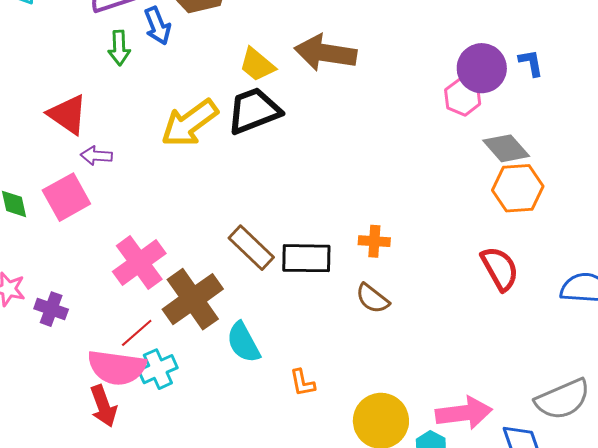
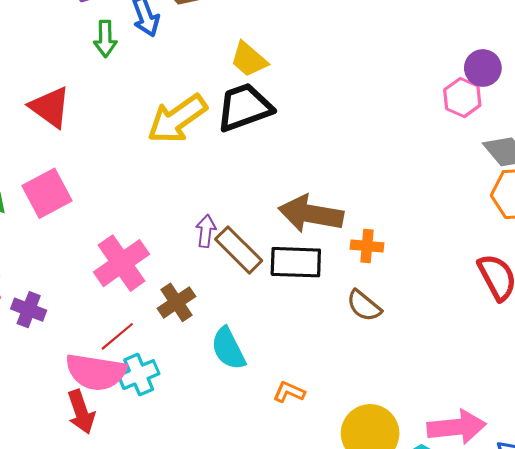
brown arrow: (325, 53) -> (311, 214), moved
purple circle: (482, 68) -> (483, 68), size x0.7
purple arrow: (96, 156) -> (206, 231), moved, turned 92
brown cross: (193, 299) -> (177, 302), size x0.6
orange L-shape: (302, 383) -> (289, 392), turned 124

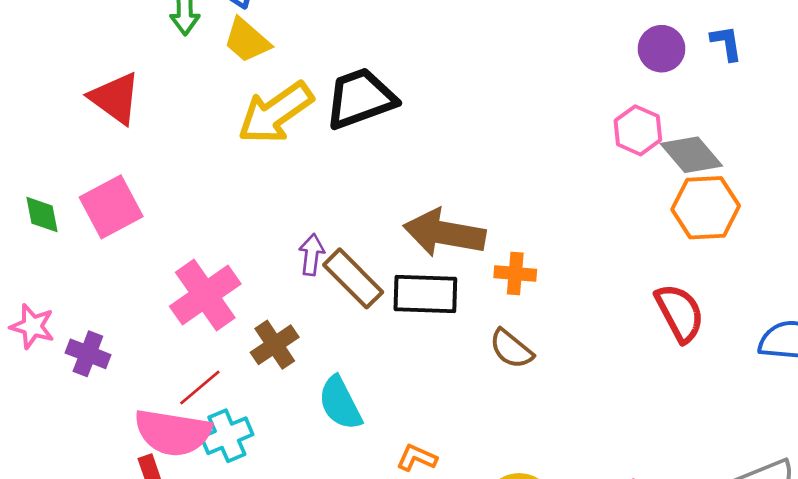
yellow trapezoid: (249, 59) -> (247, 40), moved
pink hexagon: (462, 97) -> (638, 130), moved

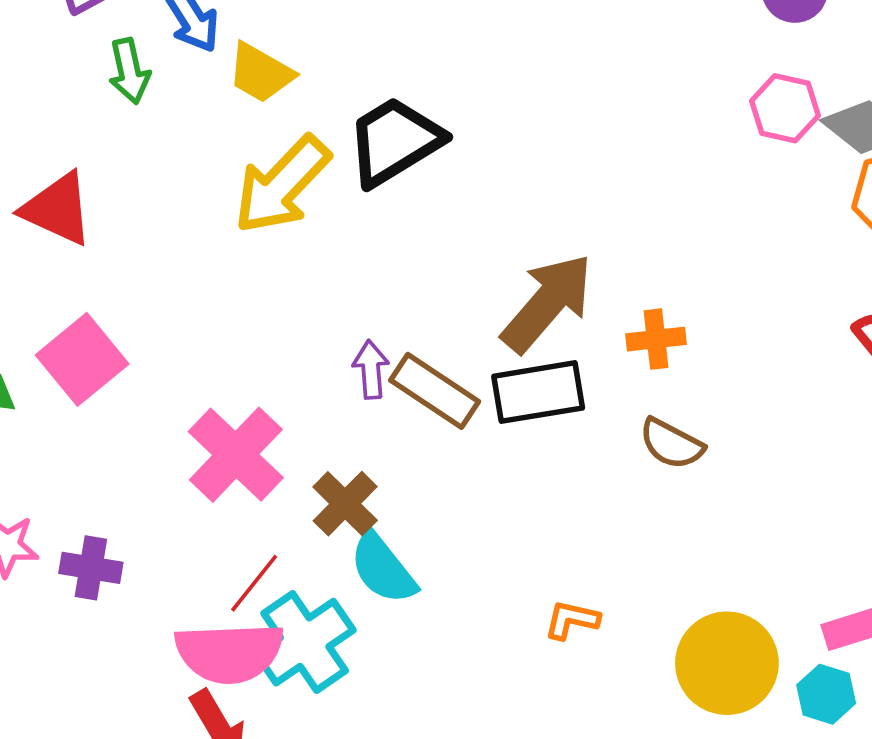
yellow trapezoid: (247, 40) -> (260, 73), moved
brown arrow: (444, 233) -> (547, 303), turned 132
cyan semicircle: (340, 403) -> (383, 569), moved
cyan cross: (227, 436) -> (305, 642), size x1.4

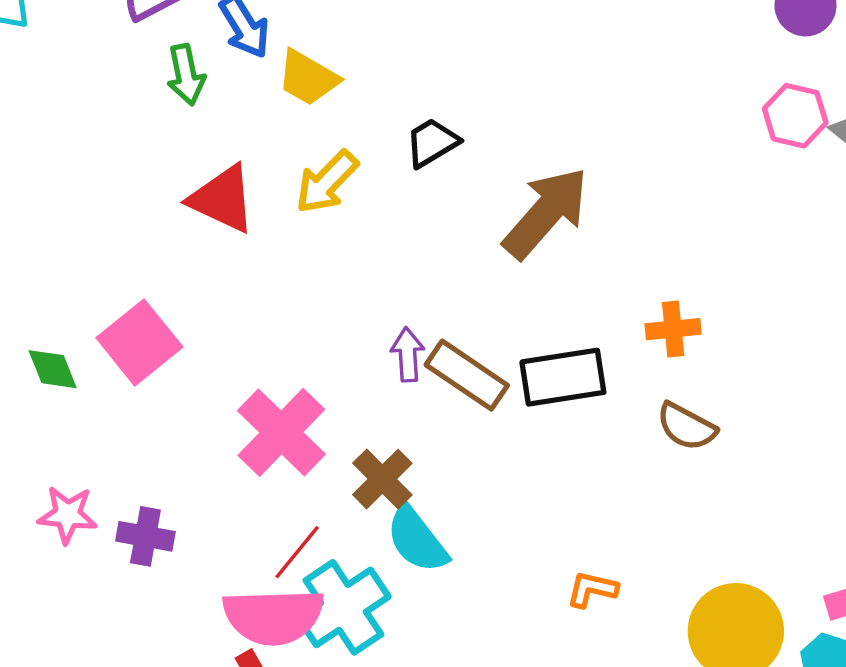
black trapezoid: (395, 141) -> (432, 143), size x0.6
yellow arrow: (282, 185) -> (327, 182), size x0.7
red triangle: (57, 209) -> (222, 199), moved
brown arrow: (547, 303) -> (546, 213), moved

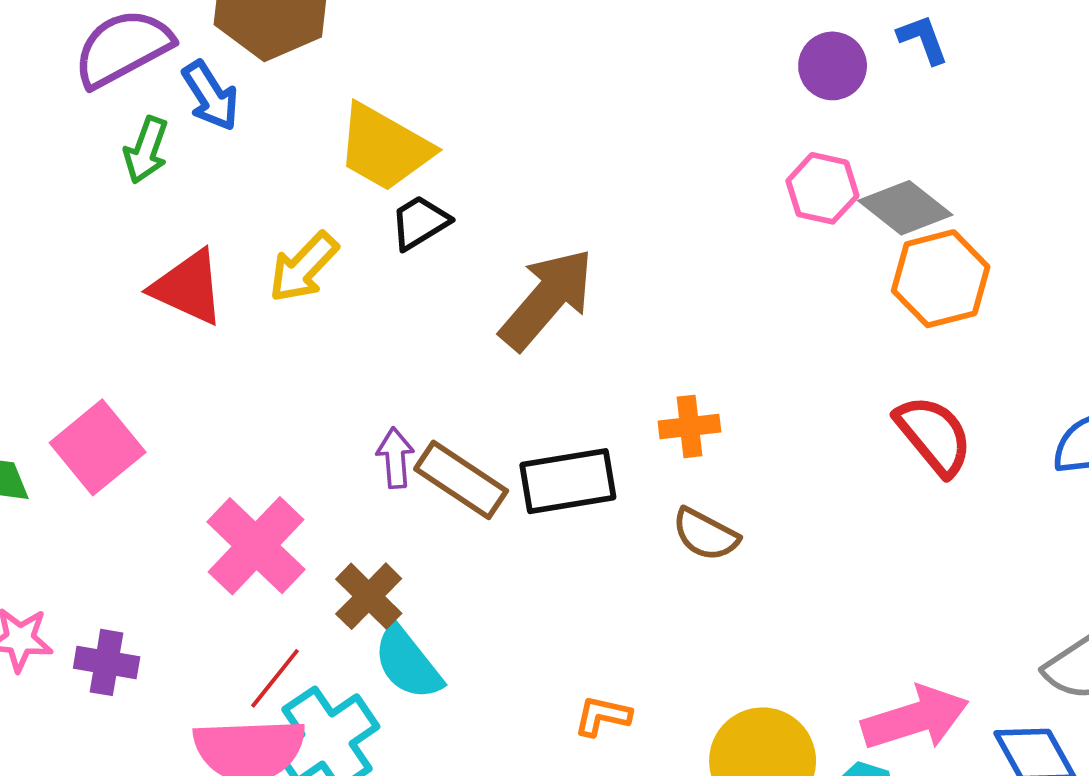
green arrow: (186, 75) -> (146, 150), turned 32
yellow trapezoid: (308, 78) -> (384, 148), moved, size x1.4

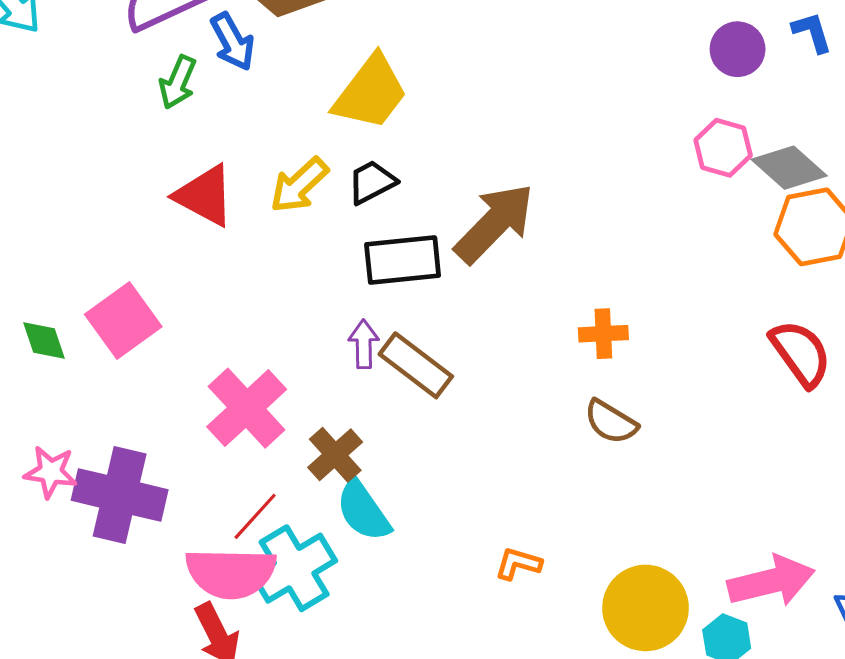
yellow trapezoid: (384, 148) -> (371, 92), turned -86
black trapezoid: (420, 222) -> (372, 182), moved
black rectangle: (568, 481) -> (403, 260), moved
purple cross: (107, 662) -> (120, 495), size x1.8

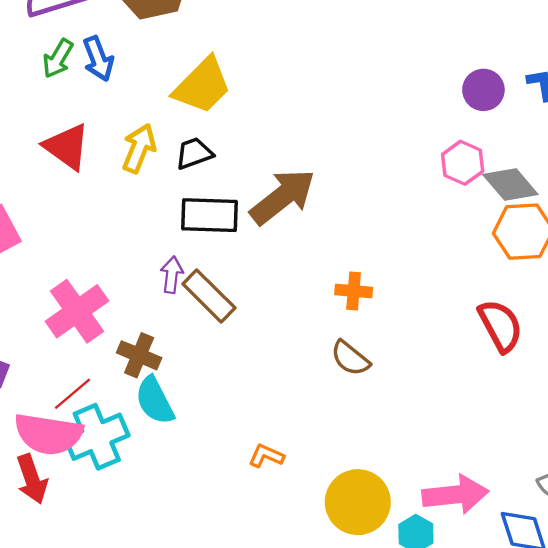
blue arrow: (233, 42) -> (98, 59), moved
yellow arrow: (299, 185) -> (139, 148), turned 147
brown cross: (335, 455) -> (139, 355), turned -33

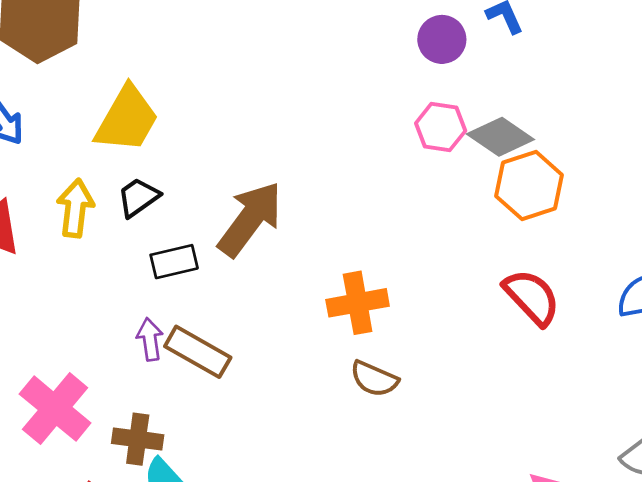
black rectangle: (210, 215) -> (174, 262), size x0.7
orange cross: (354, 291) -> (358, 303), size x1.4

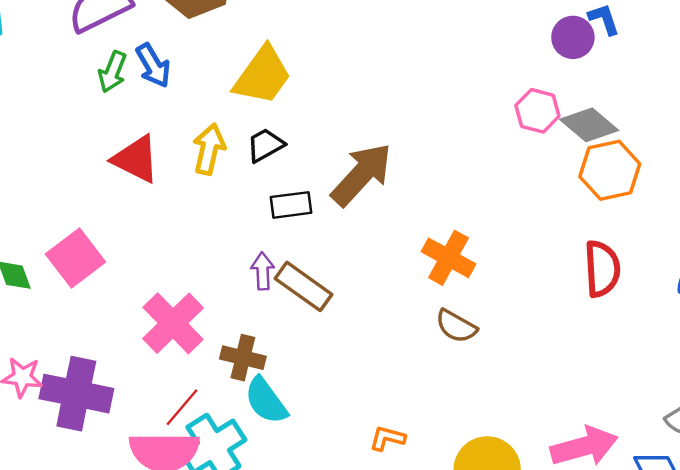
purple circle: (442, 39) -> (573, 37), moved
red semicircle: (532, 297) -> (602, 269), turned 34
orange cross: (358, 303) -> (448, 258), turned 33

